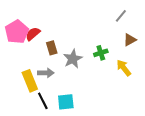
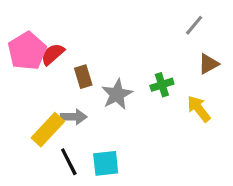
yellow rectangle: (30, 81) -> (48, 130), turned 65

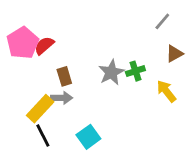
brown rectangle: (83, 77) -> (64, 76), moved
gray star: (117, 94) -> (111, 72), moved
black line: (69, 162) -> (43, 135), moved
cyan square: (106, 163) -> (88, 137), turned -30

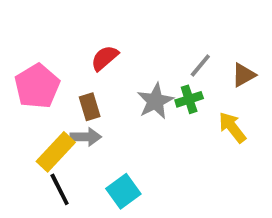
gray line: (162, 21) -> (200, 66), moved
pink pentagon: (23, 43) -> (37, 86), moved
red semicircle: (44, 46) -> (105, 58), moved

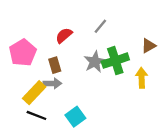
gray line: (200, 66) -> (100, 26), moved
green cross: (189, 99) -> (115, 61), size x1.6
yellow arrow: (232, 127) -> (142, 78), turned 36
black line: (60, 189) -> (36, 115), turned -42

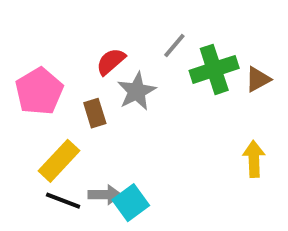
green cross: (115, 61) -> (214, 69), moved
gray star: (95, 62) -> (137, 91), moved
yellow arrow: (142, 78) -> (254, 159), moved
gray arrow: (52, 83) -> (105, 195), moved

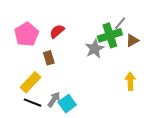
gray line: (174, 46) -> (120, 23), moved
pink pentagon: (39, 91) -> (26, 34), moved
gray star: (137, 91) -> (95, 49), moved
gray arrow: (105, 195) -> (54, 100), turned -56

